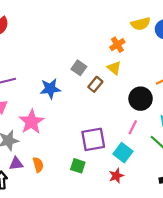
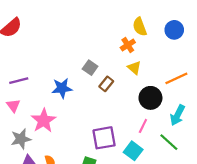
yellow semicircle: (141, 24) -> (140, 27), moved, turned 84
yellow triangle: (114, 68) -> (134, 68), moved

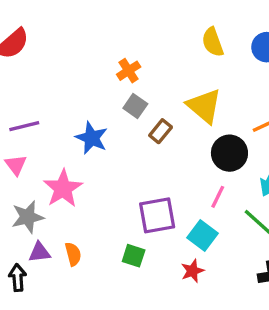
orange cross: (128, 45) -> (129, 71), moved
yellow triangle: (134, 68) -> (204, 106), size x1.6
blue star: (62, 88) -> (92, 138), turned 30

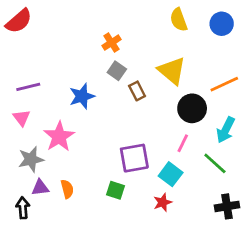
brown rectangle: (161, 131) -> (137, 91), turned -66
blue star: (92, 138) -> (82, 96), turned 30

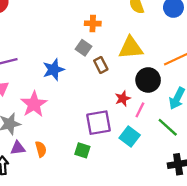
orange cross: (111, 43) -> (93, 23), moved, turned 35
yellow triangle: (172, 71) -> (131, 48), turned -45
red star: (163, 202) -> (123, 98), moved

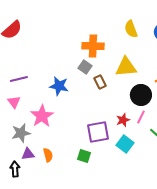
orange cross: (93, 23) -> (93, 46), size x1.5
blue star: (54, 70) -> (59, 86), turned 30
red star: (123, 98) -> (123, 120), moved
pink line: (140, 110) -> (141, 117), moved

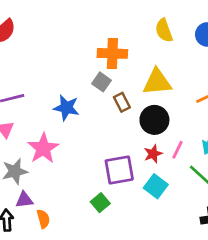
black circle: (141, 95) -> (154, 120), moved
orange semicircle: (48, 155) -> (43, 219), moved
green square: (84, 156) -> (100, 203), turned 32

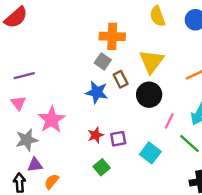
yellow triangle: (157, 82) -> (151, 61), turned -48
blue star: (66, 108) -> (97, 92), moved
red star: (153, 154) -> (96, 135), moved
purple square: (119, 170) -> (118, 139), size x0.6
orange semicircle: (43, 219) -> (52, 182), turned -126

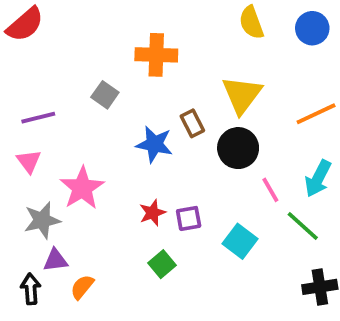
orange cross: (112, 36) -> (156, 55), moved
gray square: (103, 61) -> (105, 95), moved
pink line: (169, 121) -> (270, 190), turned -56

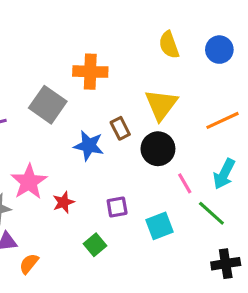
gray square: (105, 95) -> (48, 105), size x1.6
red star: (152, 213) -> (64, 202), moved
cyan square: (240, 241) -> (160, 226), turned 32

